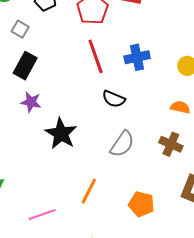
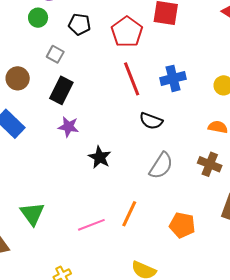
black star: (61, 134) -> (100, 157), size x0.7
pink line: (42, 215) -> (91, 225), moved

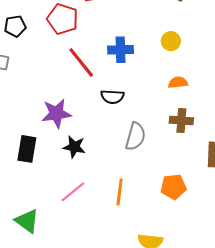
blue cross: (173, 78) -> (121, 50), turned 30
black rectangle: (61, 90) -> (27, 149), moved
purple star: (68, 127) -> (56, 113), moved, size x1.4
pink line: (91, 225) -> (73, 192), moved

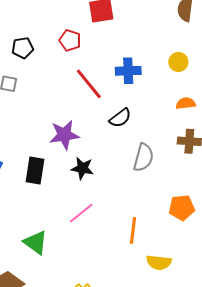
red pentagon: (63, 19) -> (70, 40), size x0.7
black semicircle: (112, 97) -> (120, 118), turned -40
orange line: (120, 192) -> (133, 230), moved

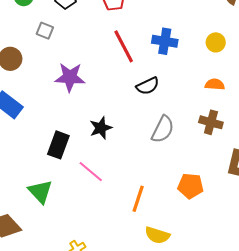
purple star: (64, 135) -> (70, 77), moved
black star: (82, 168) -> (101, 128), turned 30
black rectangle: (35, 170) -> (58, 145), moved
pink line: (81, 213) -> (91, 172), turned 68

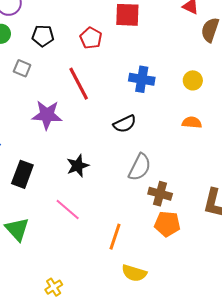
red line: (124, 46) -> (79, 84), moved
brown cross: (211, 122) -> (160, 194), moved
black rectangle: (58, 145) -> (22, 174), moved

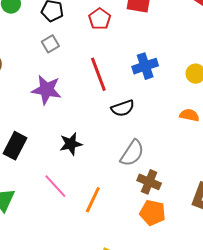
gray square: (22, 68) -> (50, 44), moved, turned 30
blue cross: (142, 79) -> (145, 66), turned -35
red line: (79, 84) -> (98, 74), moved
orange line: (115, 237) -> (93, 200), moved

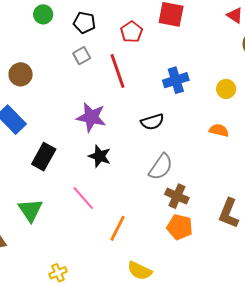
red line: (98, 74) -> (118, 71), moved
purple star: (47, 90) -> (91, 117), moved
black star: (71, 144) -> (100, 156), turned 30
orange line: (93, 200) -> (117, 228), moved

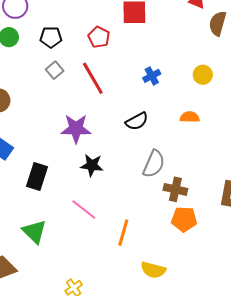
blue cross: (176, 80) -> (152, 76), size x0.7
orange semicircle: (219, 130) -> (190, 117), moved

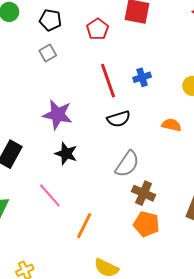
red line: (93, 78) -> (108, 81), moved

